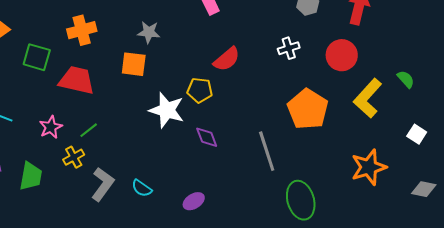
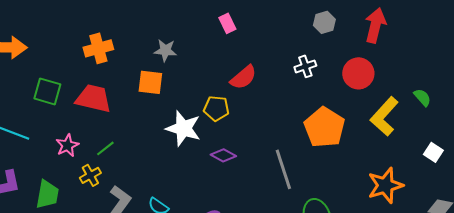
green square: (37, 57) -> (47, 91), moved
purple diamond: (207, 137) -> (223, 155), turned -40

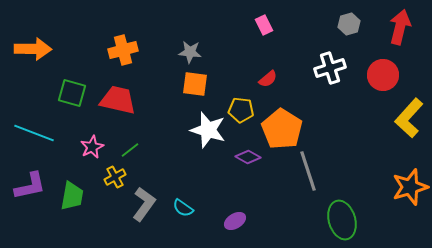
pink rectangle: (227, 23) -> (264, 25), moved
white cross: (305, 66) -> (330, 68), size x1.4
red semicircle: (243, 77) -> (268, 79), size x0.7
orange square: (150, 82) -> (195, 84), moved
orange pentagon: (324, 127) -> (282, 129), moved

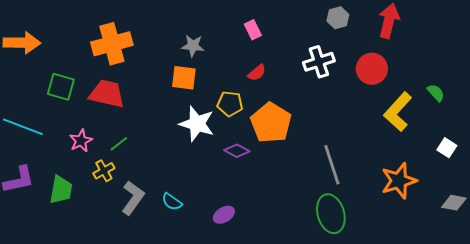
pink rectangle: (264, 25) -> (253, 30), moved
orange cross: (123, 50) -> (112, 44), size x1.4
gray star: (190, 52) -> (193, 46), moved
gray line: (308, 171) -> (332, 165), moved

